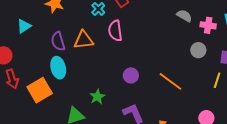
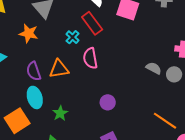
gray semicircle: (184, 16) -> (154, 68), moved
orange line: (170, 81) -> (165, 121), moved
green star: (97, 97) -> (60, 113), moved

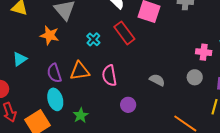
red rectangle: (92, 23) -> (124, 33), moved
pink semicircle: (90, 58) -> (109, 75), moved
gray semicircle: (154, 68) -> (157, 80), moved

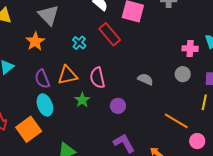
orange star: (50, 35) -> (35, 41), turned 30
green star: (81, 115) -> (82, 100), moved

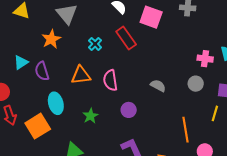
purple semicircle: (42, 79) -> (42, 71), moved
green star: (82, 100) -> (90, 116), moved
orange line: (176, 121) -> (185, 130), turned 45

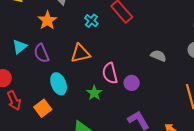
pink semicircle: (110, 80) -> (110, 73), moved
orange square: (38, 126) -> (43, 108), size x0.7

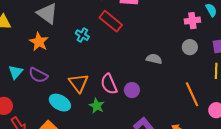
purple semicircle: (41, 53) -> (38, 75), turned -30
orange triangle: (80, 53) -> (79, 83), moved, turned -45
cyan ellipse: (59, 84) -> (60, 103), turned -30

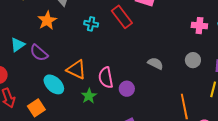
pink cross: (192, 21) -> (199, 26), moved
cyan cross: (82, 35) -> (91, 24), turned -32
orange triangle: (79, 83) -> (76, 70), turned -40

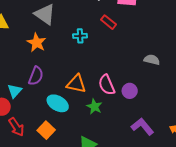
red rectangle: (122, 17) -> (108, 22), size x0.7
cyan triangle: (18, 45) -> (15, 91), moved
purple semicircle: (39, 53) -> (36, 76), turned -96

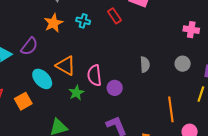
orange star: (37, 43) -> (53, 23), moved
gray semicircle: (152, 60) -> (145, 65), turned 56

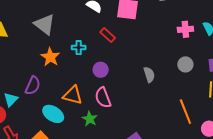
purple circle: (115, 88) -> (101, 70), moved

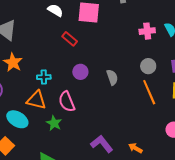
cyan cross: (79, 48) -> (44, 77), moved
purple circle: (101, 70) -> (80, 72), moved
orange line: (185, 112) -> (149, 92), moved

